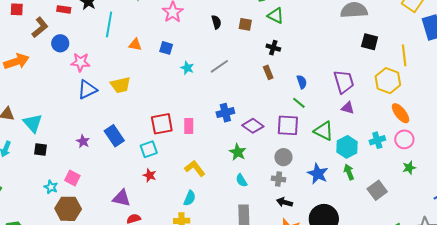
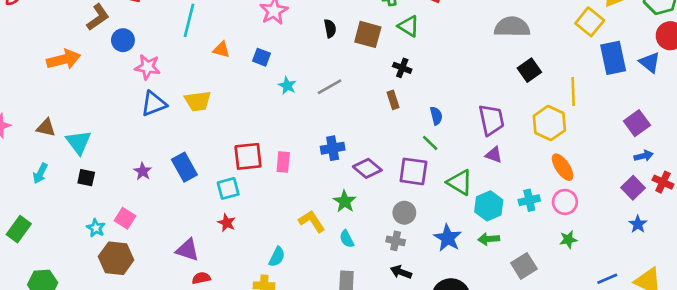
brown square: (245, 24) -> (368, 34), size x1.5
black square: (370, 42) -> (529, 70), turned 36
yellow L-shape: (195, 168) -> (312, 221), moved
green arrow: (349, 172) -> (489, 239), turned -77

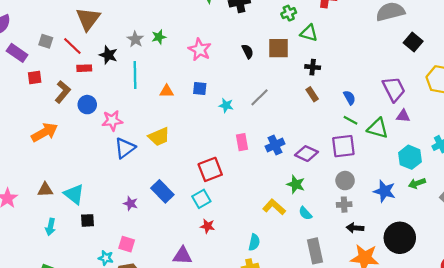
pink rectangle: (283, 162) -> (242, 142), moved
green triangle: (460, 182) -> (378, 128), moved

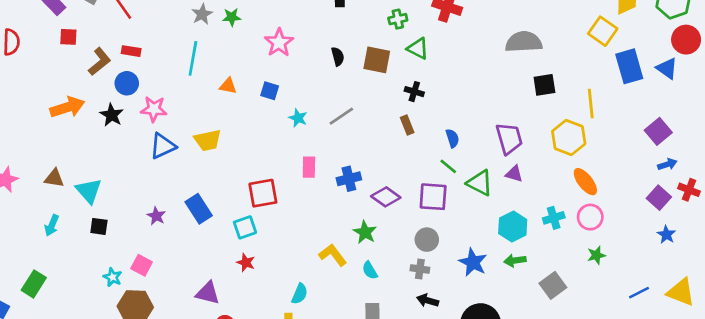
black square: (413, 42) -> (544, 85), turned 30
black star: (108, 55) -> (112, 115), moved
red rectangle: (84, 68) -> (131, 51), moved

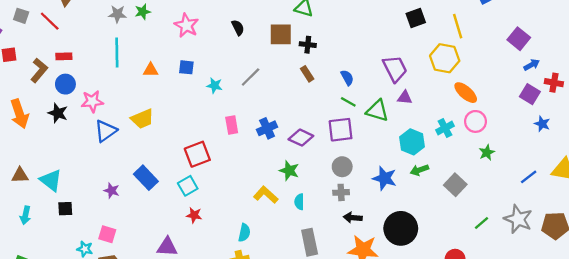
gray star: (202, 14) -> (117, 14), turned -30
brown square: (377, 60) -> (281, 34), moved
orange arrow: (67, 107) -> (19, 114), turned 100
cyan semicircle: (370, 270) -> (299, 202), turned 42

